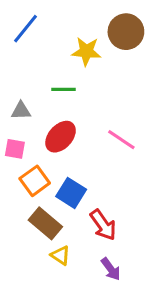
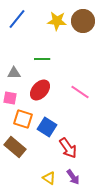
yellow star: (86, 51) -> (57, 21), moved
orange square: (35, 181) -> (23, 119), turned -36
brown rectangle: (45, 223) -> (15, 147), moved
yellow triangle: (61, 255) -> (49, 178), moved

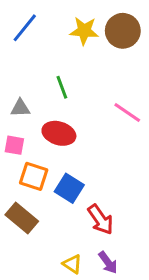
green line: (42, 59) -> (62, 87), turned 70
red ellipse: (40, 90) -> (59, 133), turned 65
pink line: (80, 92) -> (127, 113), moved

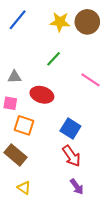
green line: (62, 87) -> (54, 59), moved, turned 63
blue square: (69, 188) -> (70, 129), moved
yellow triangle: (72, 264) -> (24, 188), moved

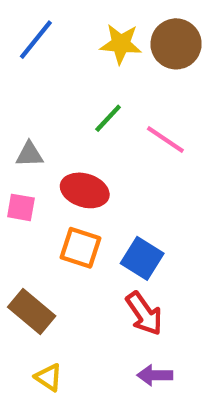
pink line: (90, 80) -> (165, 139), moved
orange square: (24, 125) -> (80, 248), moved
purple arrow: (77, 187) -> (155, 375), turned 126

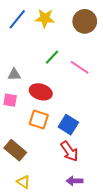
yellow star: (121, 44) -> (45, 18), moved

